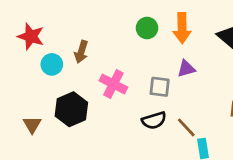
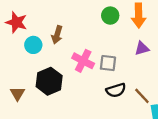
gray square: (160, 87) -> (108, 63), moved

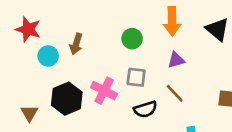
green circle: (110, 16) -> (132, 39), moved
pink cross: (83, 61) -> (104, 91), moved
brown line: (142, 96) -> (175, 93), moved

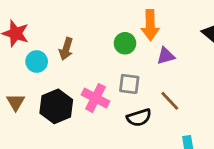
orange arrow: (172, 21) -> (150, 25), moved
purple triangle: (176, 60) -> (166, 56), moved
brown triangle: (29, 113) -> (16, 102), moved

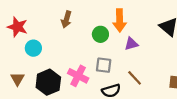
brown arrow: (66, 49) -> (66, 19), moved

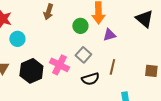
gray square: (104, 65) -> (83, 55), turned 35
brown line: (135, 78) -> (112, 67), turned 56

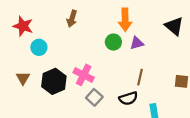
green circle: (80, 26) -> (113, 42), moved
gray square: (83, 55) -> (94, 97), moved
black semicircle: (90, 79) -> (128, 98), moved

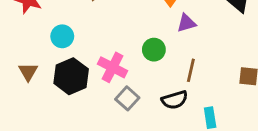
green circle: (113, 42) -> (154, 50), moved
cyan circle: (39, 47) -> (62, 36), moved

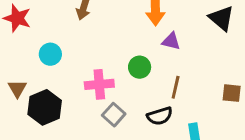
purple triangle: (186, 23) -> (171, 41), turned 30
pink cross: (113, 67) -> (99, 84), turned -32
black hexagon: (71, 76) -> (45, 107), moved

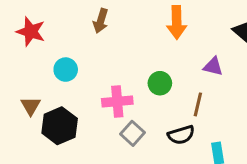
purple triangle: (171, 41) -> (213, 67), moved

